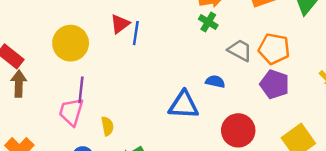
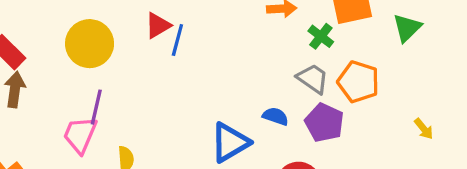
green cross: (208, 22) -> (321, 36), moved
purple pentagon: (275, 84) -> (324, 123), moved
blue triangle: (184, 105) -> (230, 142), turned -40

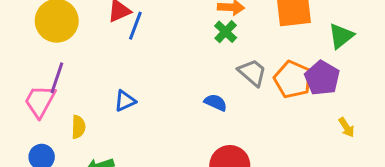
green cross: (321, 36) -> (226, 32), moved
purple pentagon: (324, 123) -> (322, 78), moved
blue triangle: (230, 142) -> (125, 101), moved, size x0.6

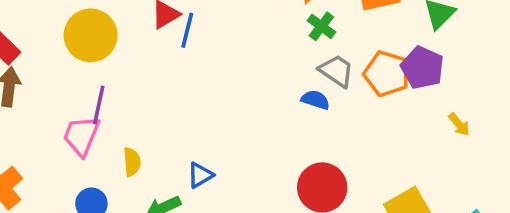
green cross: (226, 32) -> (321, 26), moved
blue triangle: (125, 101) -> (200, 175), moved
blue semicircle: (216, 103) -> (315, 100), moved

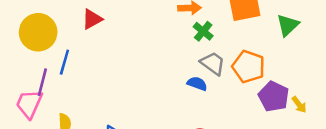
blue line: (187, 30) -> (64, 62), moved
purple pentagon: (422, 68) -> (274, 96), moved

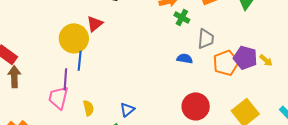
yellow circle: (38, 32) -> (74, 38), moved
gray trapezoid: (213, 63) -> (206, 39), moved, turned 70
orange pentagon: (249, 67) -> (226, 63), moved, turned -30

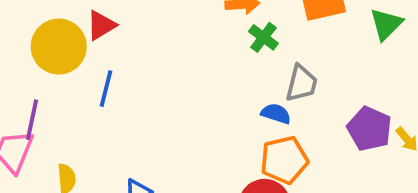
blue semicircle: (185, 59) -> (276, 114), moved
blue line: (80, 61) -> (106, 89), moved
orange pentagon: (226, 63) -> (284, 160), moved

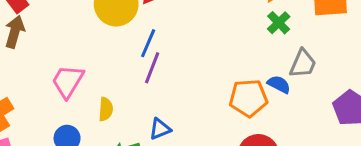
purple line: (32, 120) -> (152, 68), moved
orange pentagon: (284, 160) -> (248, 98), moved

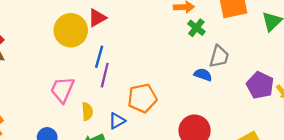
pink trapezoid: (68, 81) -> (62, 90), moved
orange pentagon: (248, 98) -> (142, 98), moved
yellow semicircle: (106, 109) -> (87, 111), moved

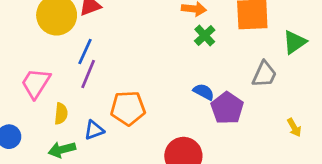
gray trapezoid: (219, 56) -> (264, 74), moved
purple pentagon: (260, 85) -> (227, 108), moved

